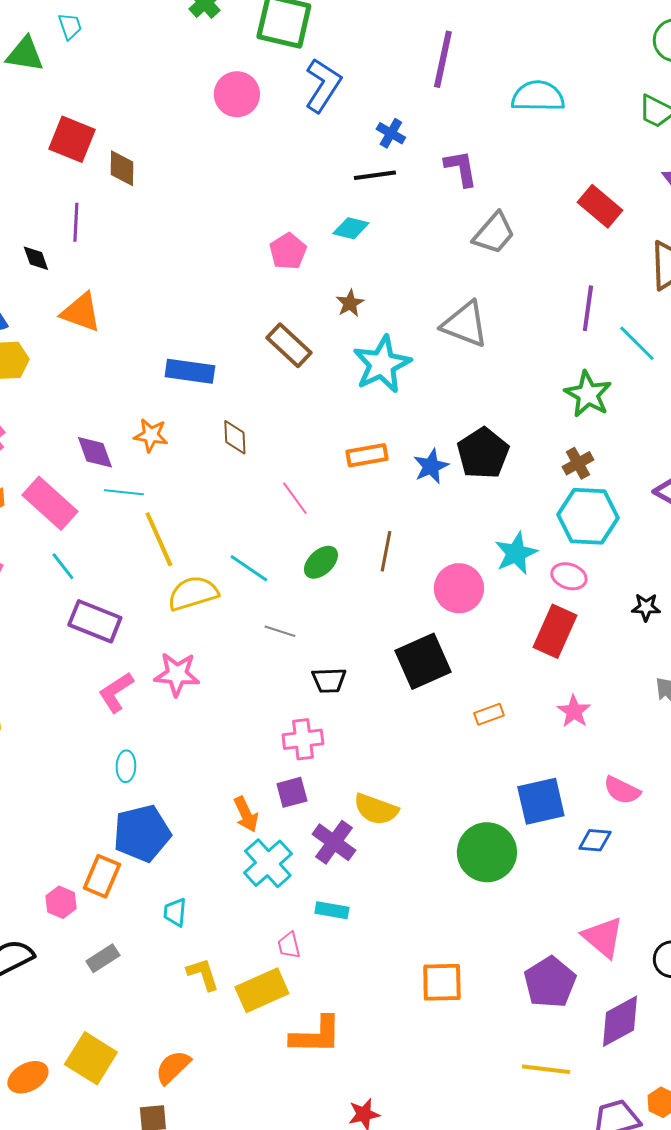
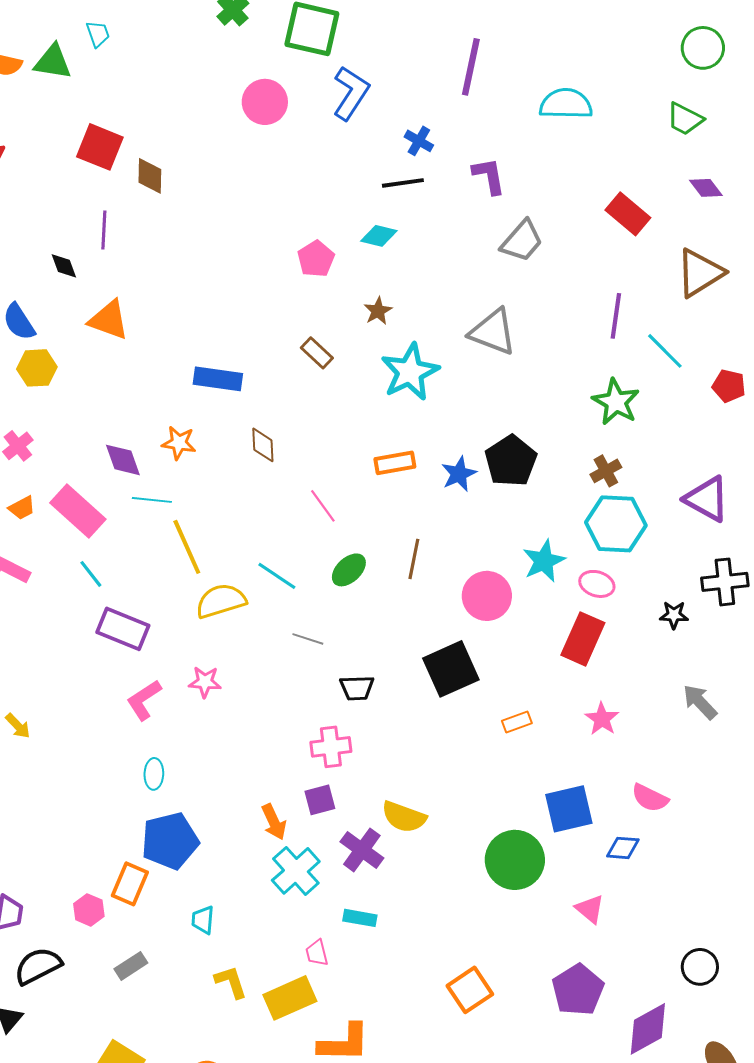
brown rectangle: (289, 345) -> (317, 353), size x0.7
pink star: (177, 674) -> (205, 682), size x0.7
pink triangle: (603, 937) -> (590, 909), moved, size x0.7
orange square: (442, 982) -> (470, 990), turned -33

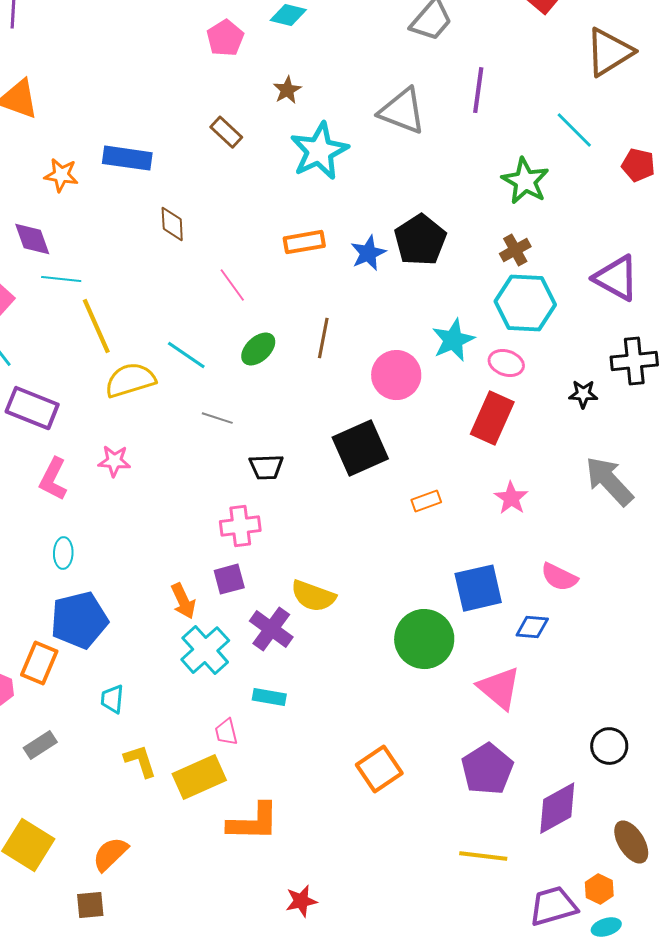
purple line: (616, 316) -> (478, 90), moved
orange star: (179, 443) -> (61, 175), moved
pink L-shape: (144, 700) -> (53, 479), turned -30
gray arrow: (700, 702) -> (609, 481), size x1.4
pink triangle: (590, 909) -> (499, 688), size x1.5

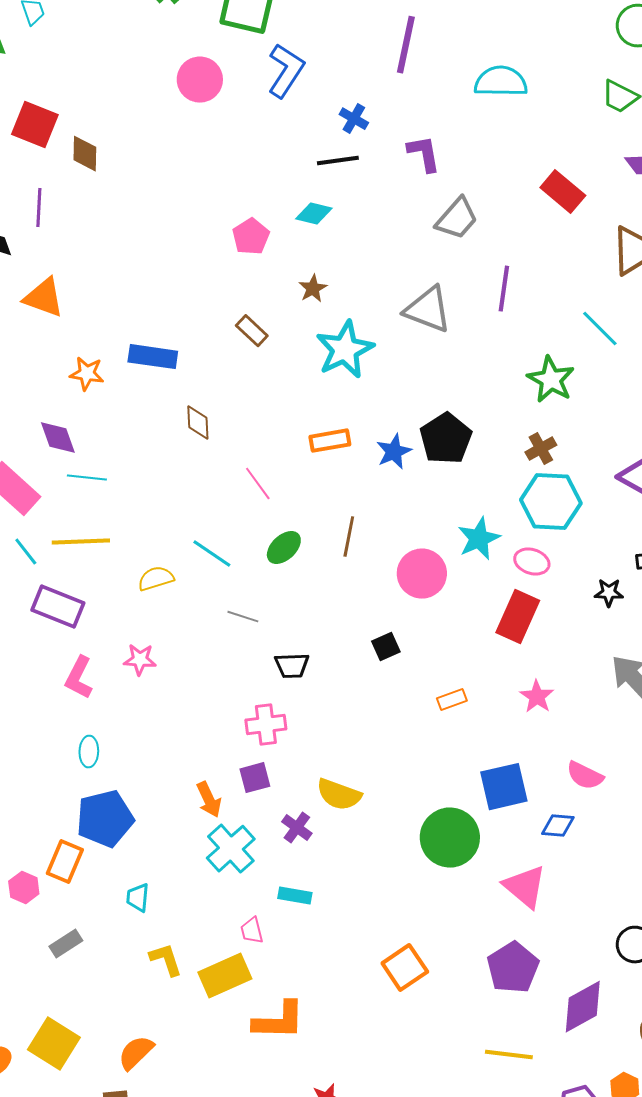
yellow line: (96, 326) -> (81, 542), moved, turned -68
yellow semicircle: (130, 380) -> (156, 579), size x0.7
black square: (360, 448) -> (386, 647), size x0.5
purple cross: (271, 629) -> (297, 828), size x0.7

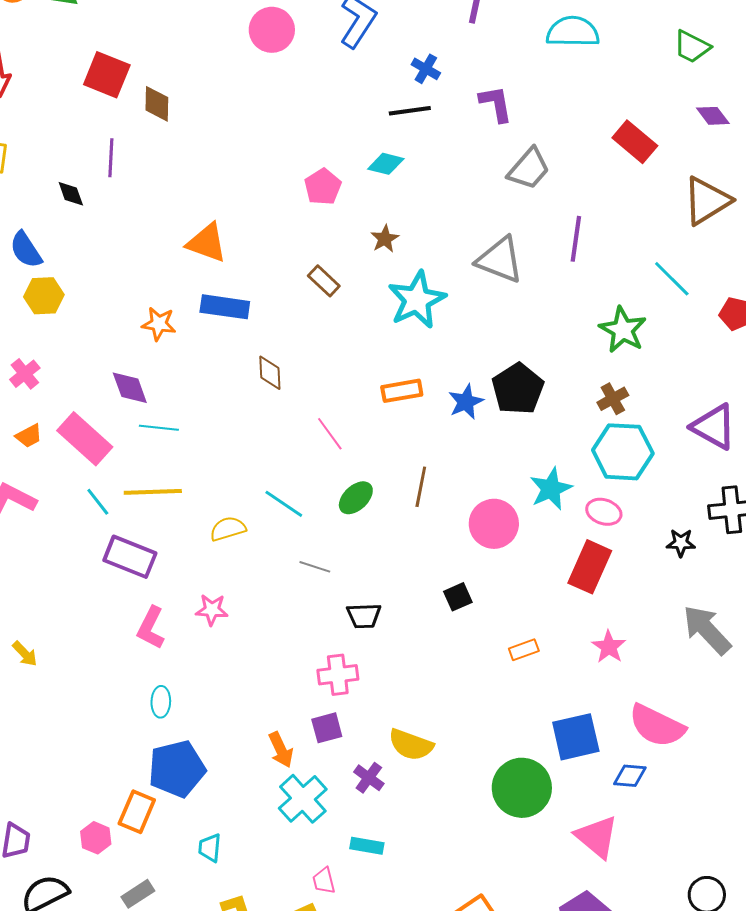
orange triangle: (44, 298) -> (207, 243), moved
pink semicircle: (585, 776) -> (657, 726), size x1.5

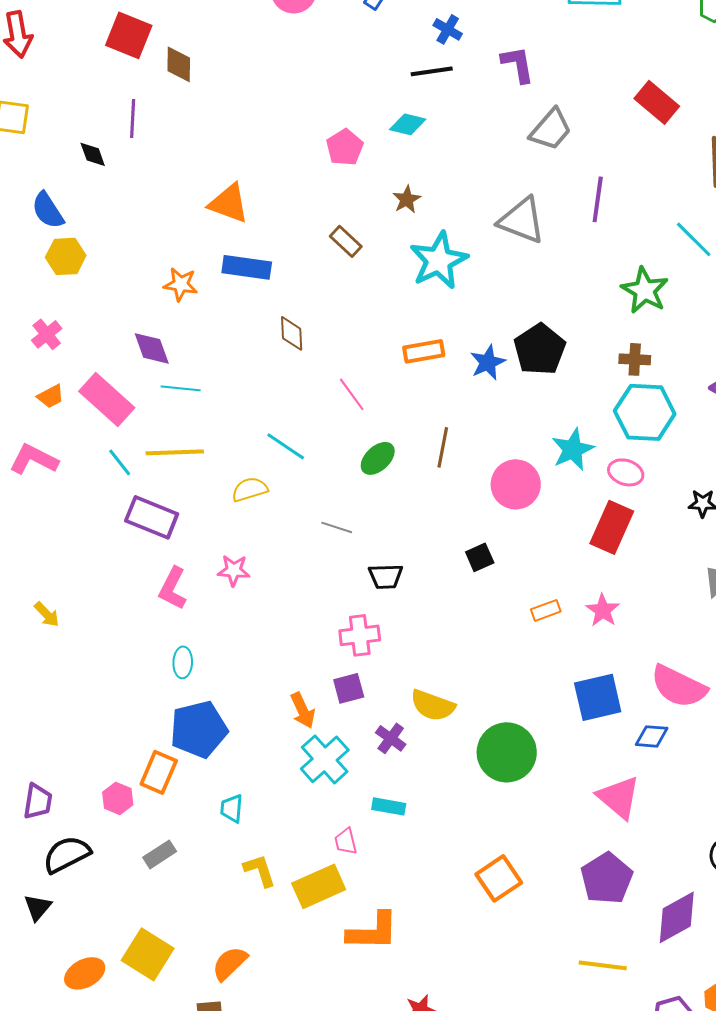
brown cross: (613, 399) -> (635, 359), turned 32
cyan line: (284, 504) -> (286, 446), moved
pink star: (609, 647) -> (603, 610), moved
green circle: (522, 788) -> (507, 752), moved

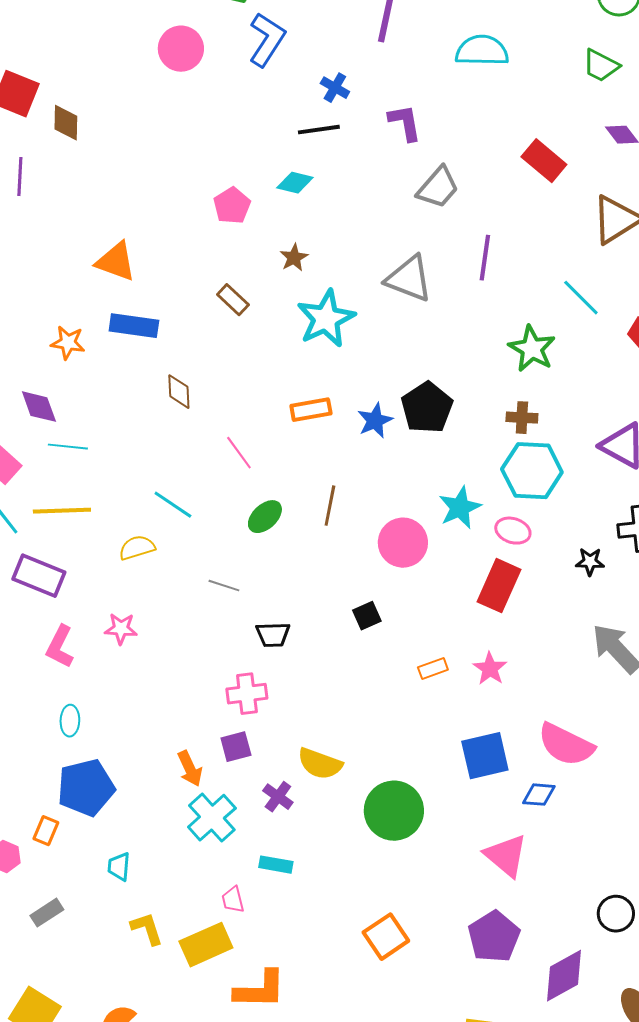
orange rectangle: (159, 772) -> (46, 831), size x0.7

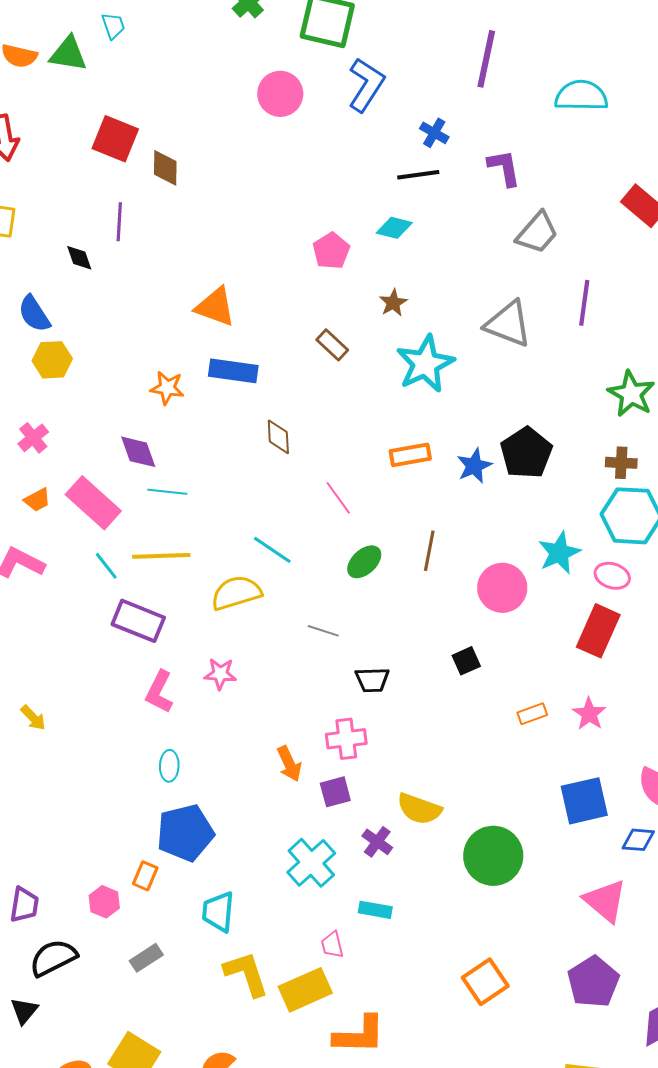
yellow semicircle: (137, 548) -> (236, 593), size x1.4
orange arrow: (190, 769) -> (289, 764), moved
cyan trapezoid: (119, 867) -> (218, 912), size x1.4
yellow L-shape: (147, 929) -> (246, 974), size x1.4

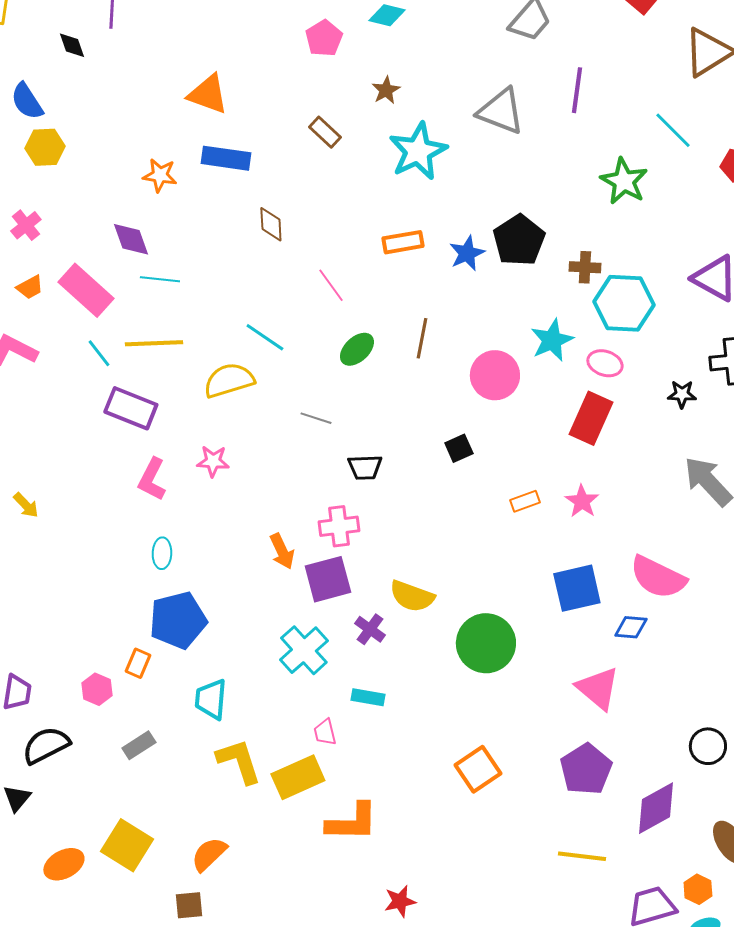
brown cross: (621, 463) -> (585, 267), moved
purple square: (335, 792) -> (328, 579), size x1.5

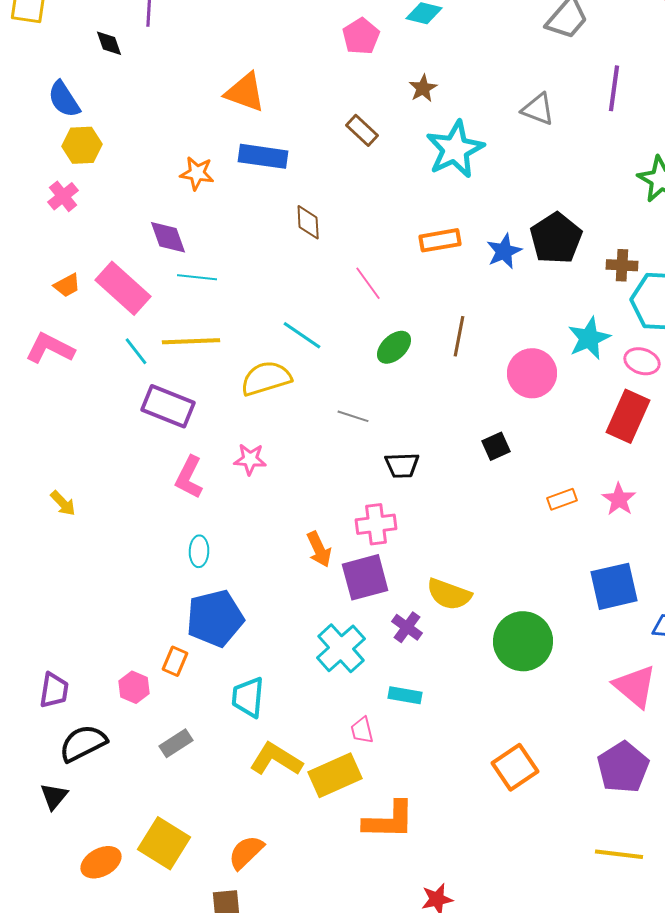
gray triangle: (501, 111) -> (538, 109), size x0.7
pink cross: (26, 225) -> (63, 196), moved
yellow L-shape: (239, 761) -> (276, 759), turned -40

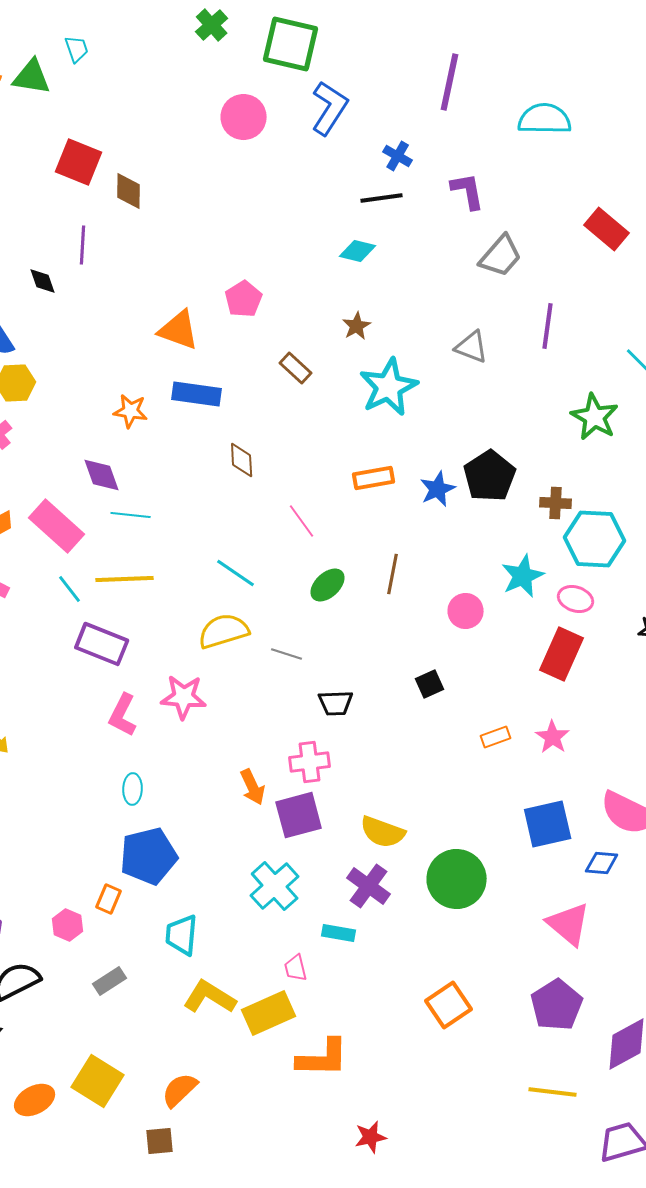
pink pentagon: (361, 36) -> (244, 299), moved
pink circle: (532, 373) -> (466, 611), size x0.7
yellow semicircle: (266, 378) -> (224, 631), moved
pink star: (250, 459) -> (184, 697), size x1.4
purple cross: (407, 627) -> (369, 886), moved, size x1.4

